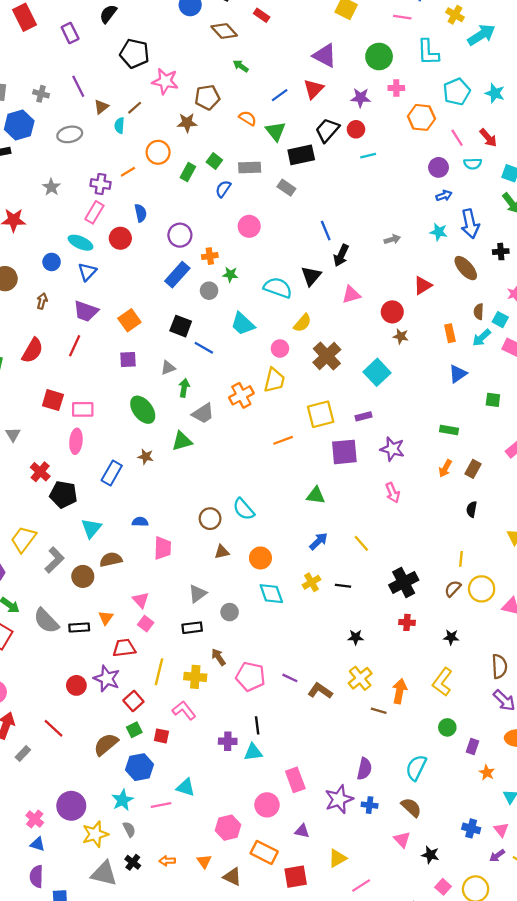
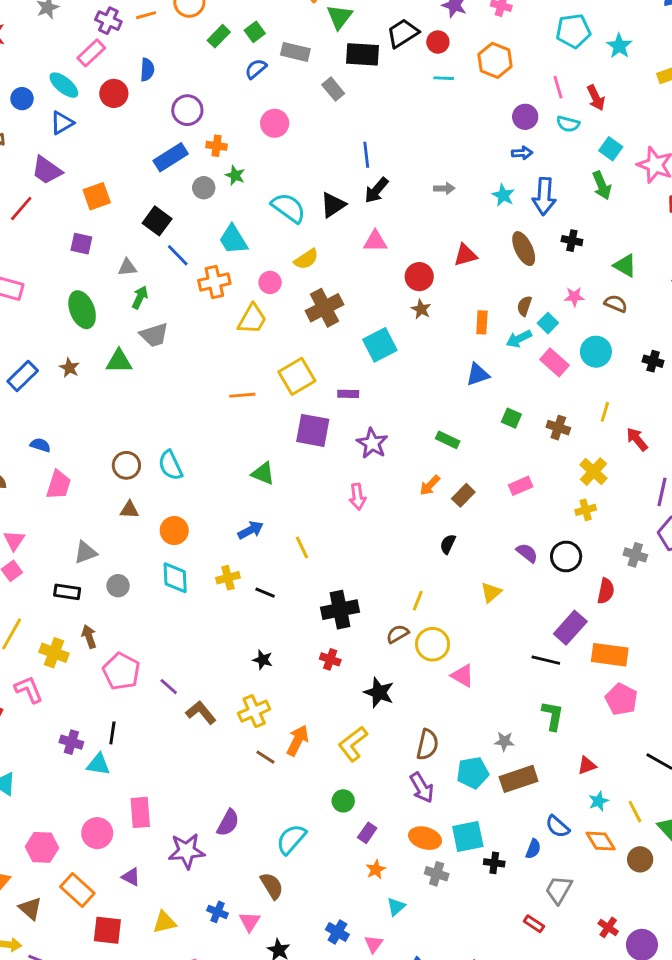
orange hexagon: (421, 117) -> (495, 60), moved
orange cross: (241, 395) -> (214, 282), moved
yellow square: (321, 414) -> (297, 376), turned -32
black star: (451, 637) -> (379, 692), size x1.5
blue cross: (370, 805) -> (218, 912), moved

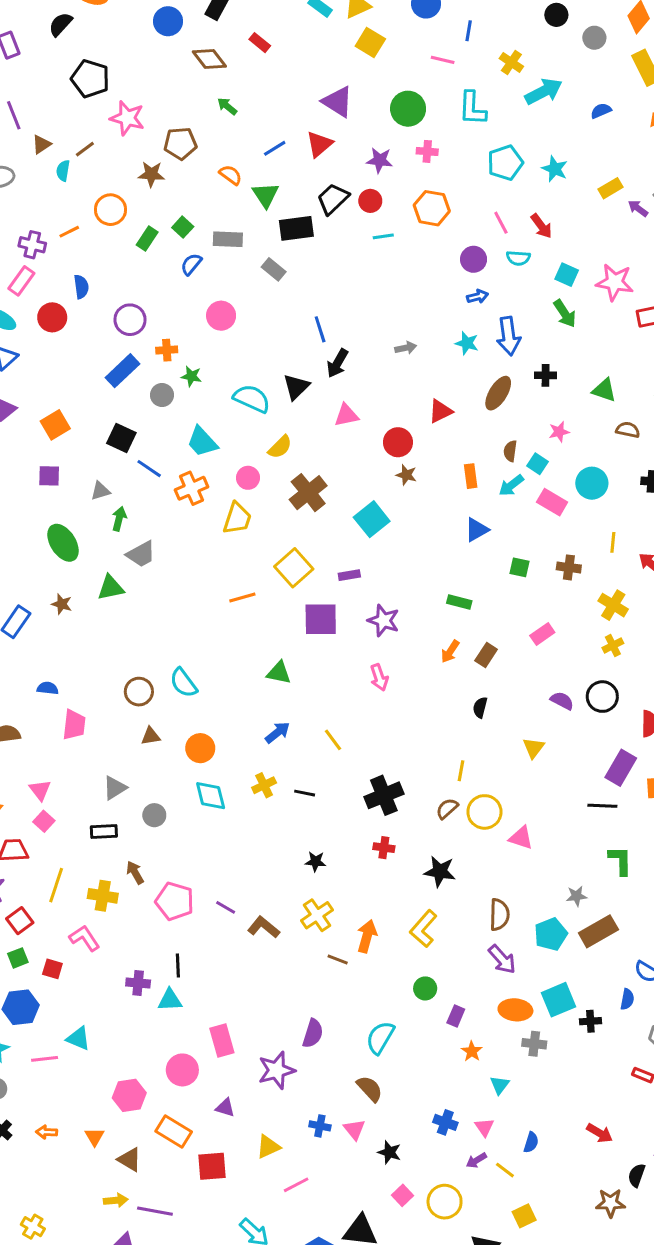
brown ellipse: (524, 249) -> (498, 393), turned 68
brown semicircle: (616, 304) -> (628, 430), moved

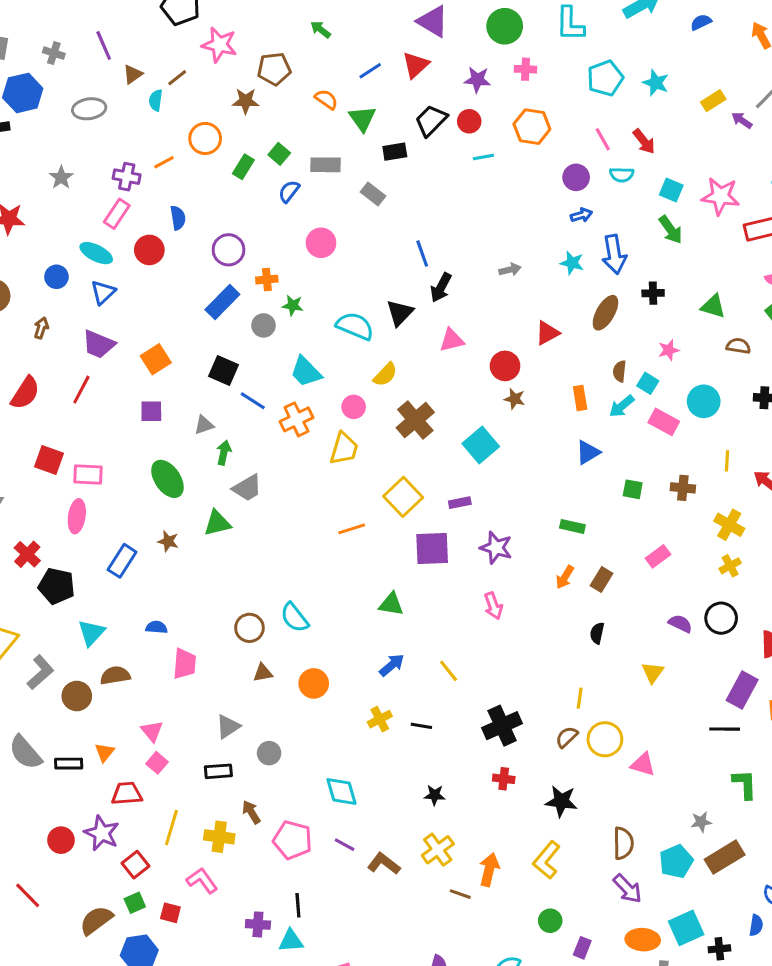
black rectangle: (296, 228) -> (395, 152), size x0.7
cyan diamond: (211, 796) -> (341, 791), moved

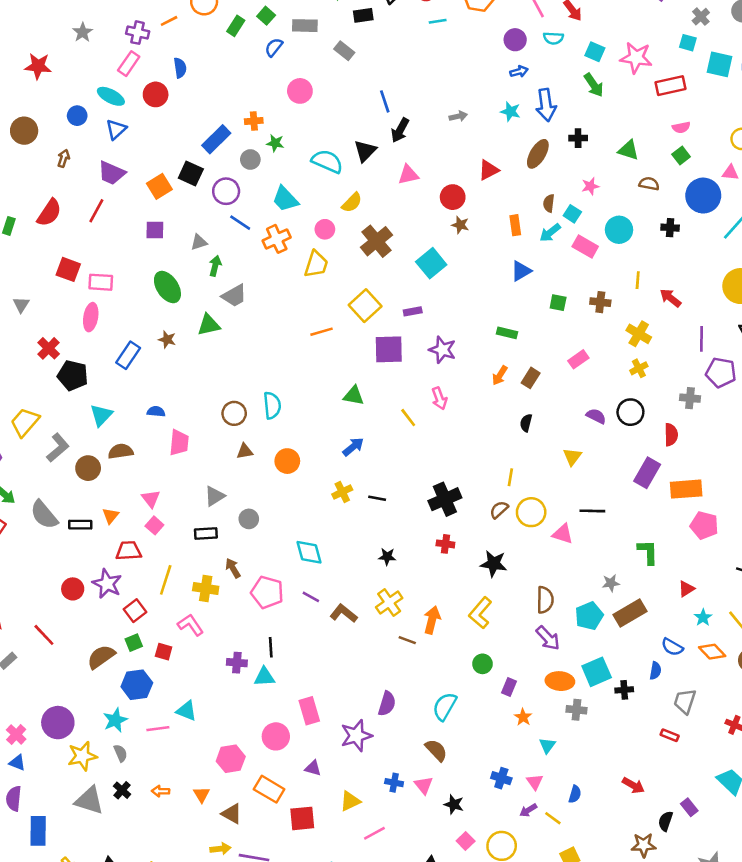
purple circle: (229, 250) -> (226, 191), moved
black square: (223, 370) -> (191, 174), moved
cyan semicircle: (295, 618) -> (272, 405), turned -148
yellow line: (449, 671) -> (408, 418), moved
black line: (725, 729) -> (592, 511), moved

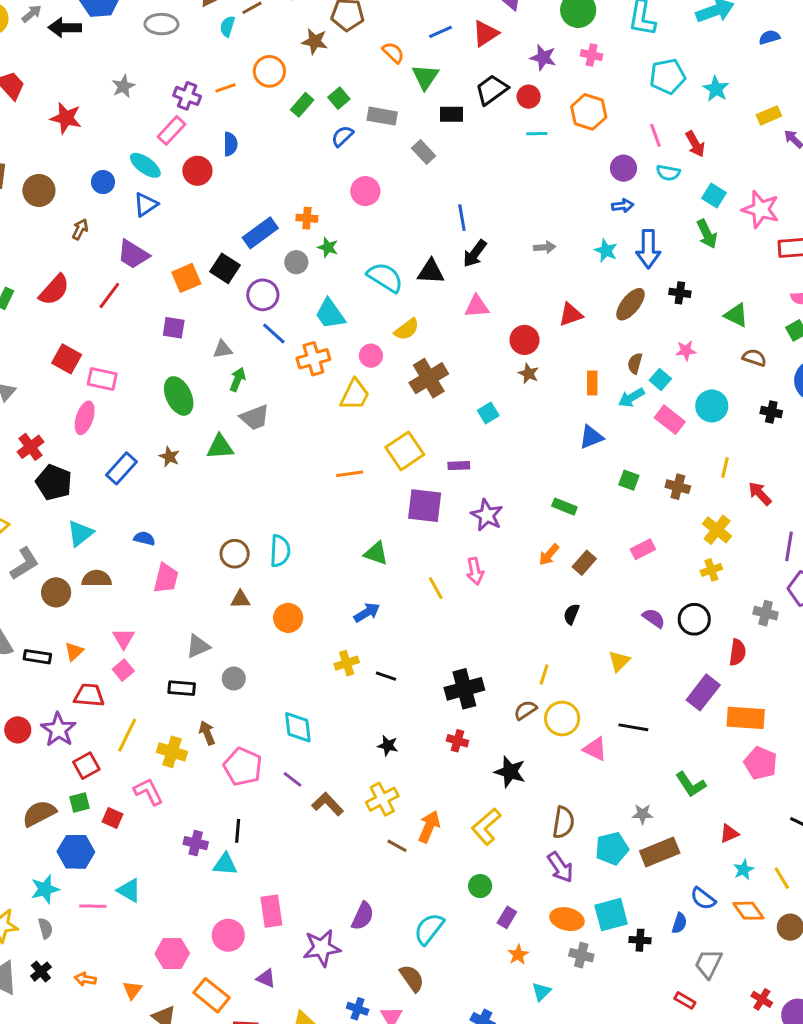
black triangle: (365, 151) -> (431, 272), turned 40
cyan square: (431, 263) -> (488, 413), size x0.6
green L-shape: (648, 552) -> (691, 784), turned 140

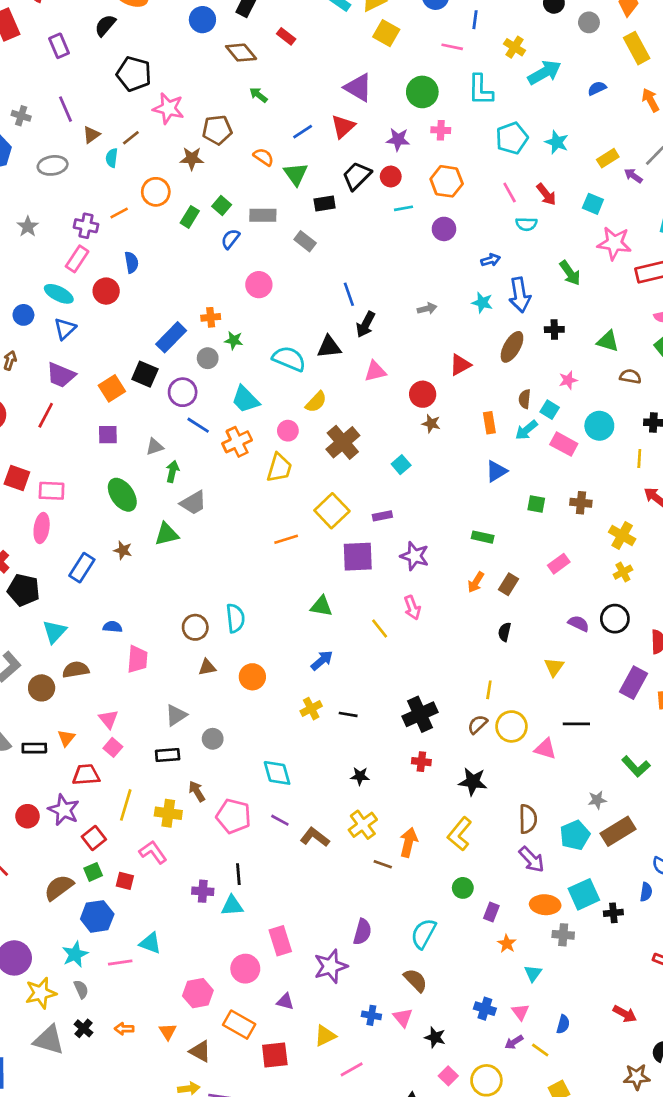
purple circle: (623, 168) -> (444, 229), moved
cyan square: (714, 196) -> (593, 204), moved
yellow line: (725, 467) -> (639, 459), moved

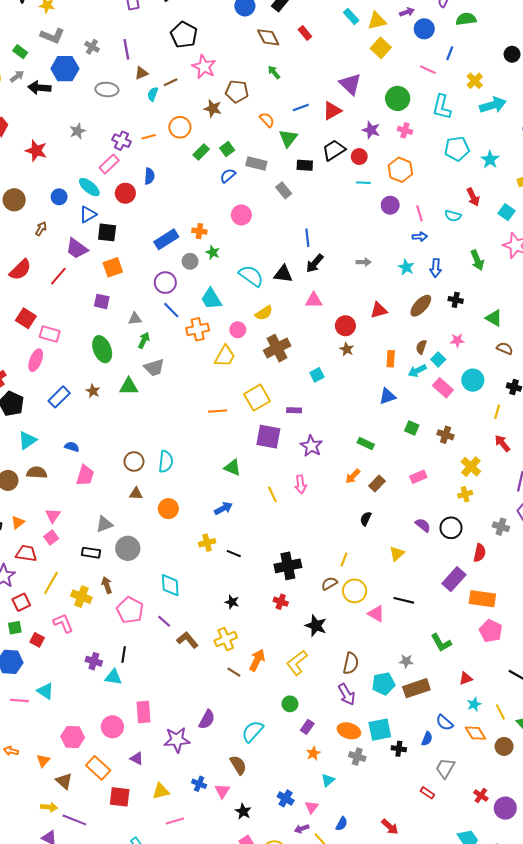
pink line: (510, 193) -> (419, 213), moved
blue arrow: (520, 295) -> (436, 268), size x0.7
black square: (145, 374) -> (107, 232), moved, turned -30
gray circle: (213, 739) -> (128, 548), size x1.5

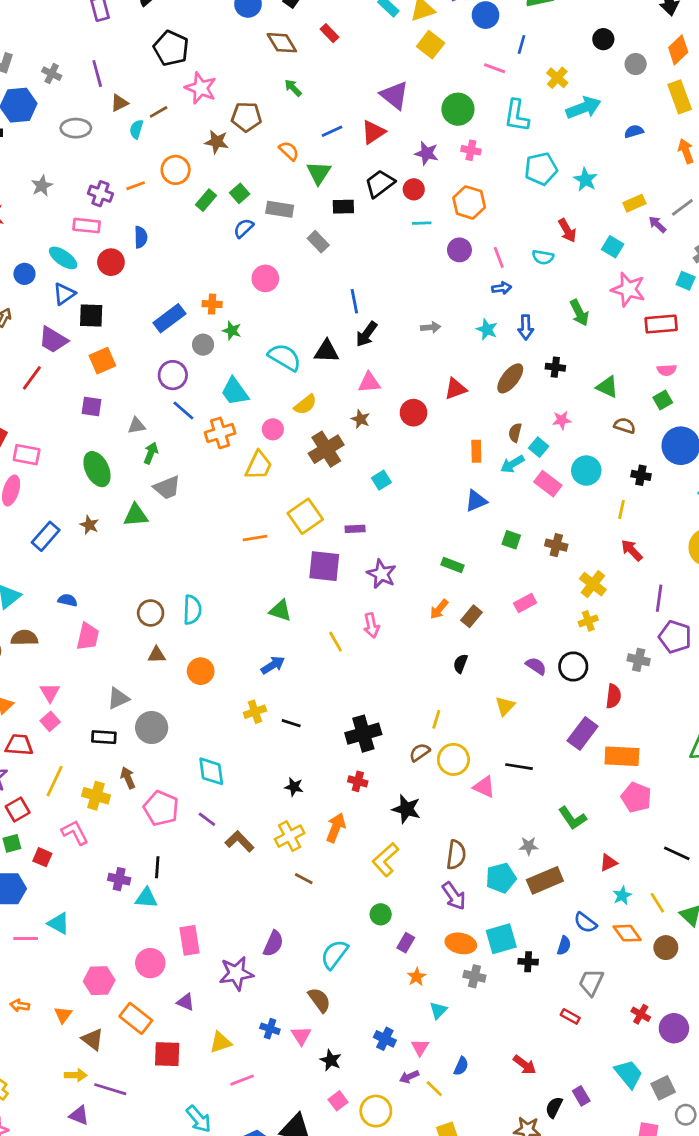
pink rectangle: (109, 164) -> (87, 226), turned 54
brown star: (347, 349) -> (361, 419), moved
orange arrow: (257, 660) -> (336, 828), moved

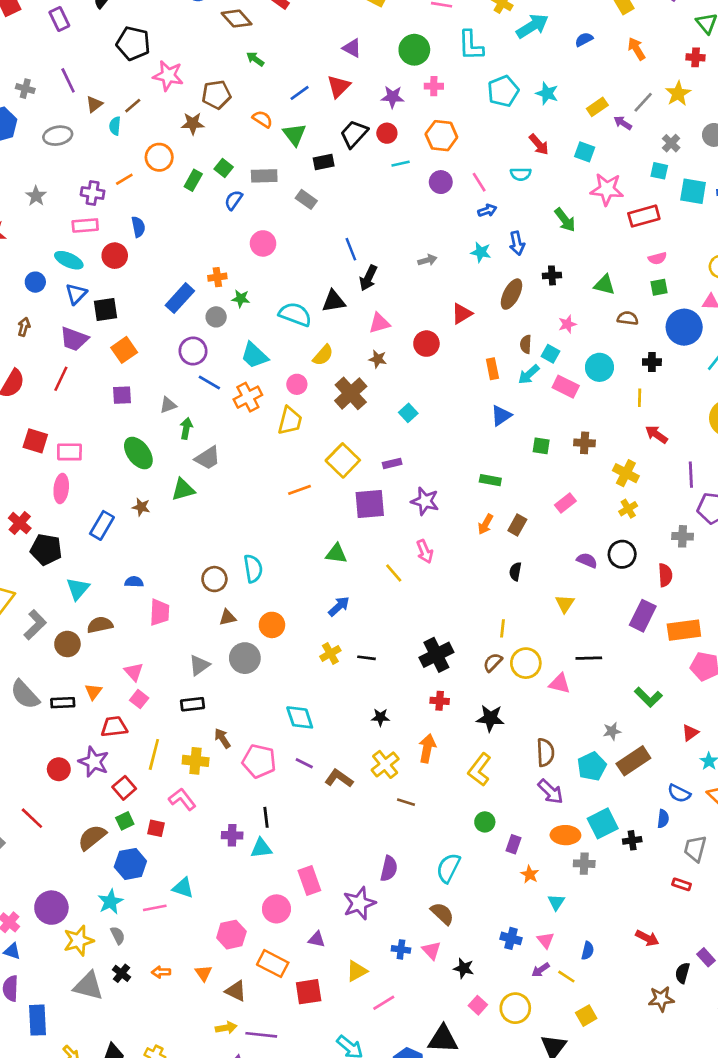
purple triangle: (394, 95) -> (352, 48), size x0.7
green square: (663, 400) -> (659, 287), turned 30
gray circle: (152, 727) -> (245, 658), moved

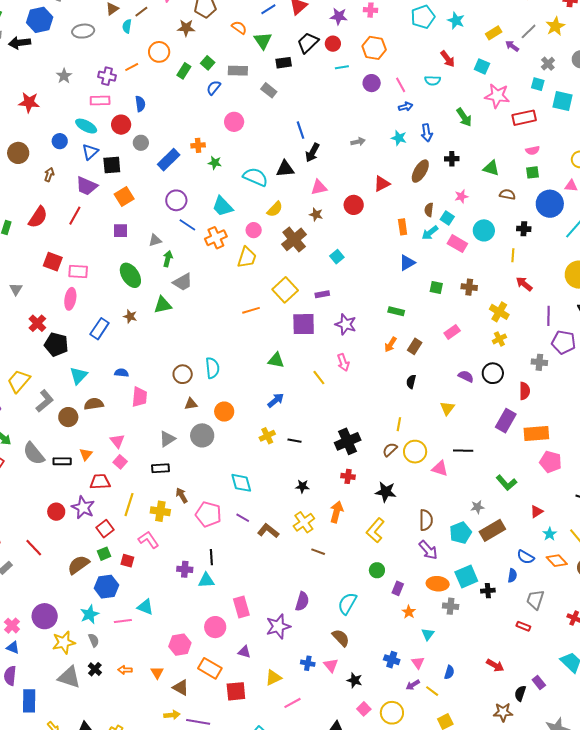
gray circle: (216, 317) -> (141, 143), moved

